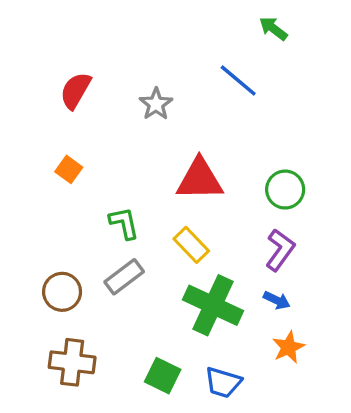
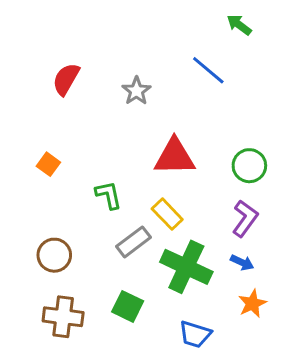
orange square: (69, 169) -> (48, 164), moved
gray rectangle: (124, 277) -> (133, 242), moved
green square: (163, 376) -> (128, 306), moved

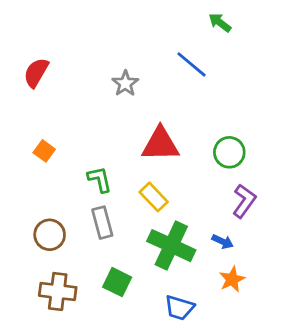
red semicircle: (66, 79) -> (36, 73), moved
purple L-shape: (245, 218) -> (244, 201), moved
gray rectangle: (133, 242) -> (102, 223), moved, turned -68

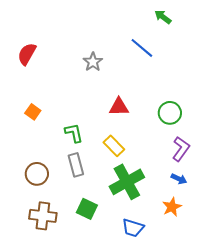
red triangle: (160, 144) -> (119, 107), size x0.7
blue arrow: (223, 242) -> (179, 179), moved
green cross: (171, 246) -> (127, 182), turned 36

